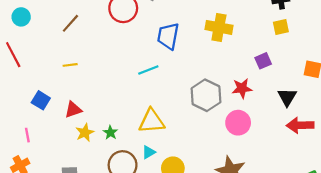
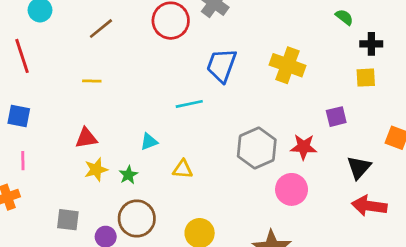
blue square: (41, 100) -> (19, 116), moved, turned -30
yellow triangle: (152, 121) -> (183, 169), size x0.6
cyan triangle: (149, 152) -> (149, 142), moved

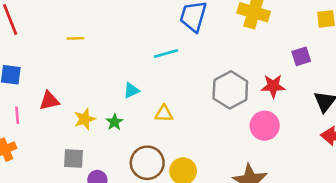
red triangle: (86, 138) -> (49, 101), moved
brown circle: (137, 219) -> (147, 163), moved
gray square: (68, 220) -> (74, 159), moved

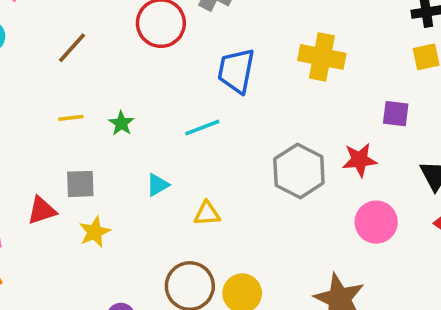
purple square: (301, 56) -> (396, 114), turned 30
green star: (114, 122) -> (121, 123), moved
pink circle: (265, 126) -> (376, 222), moved
gray square: (74, 159) -> (80, 184), moved

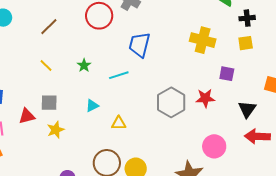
yellow cross: (322, 57) -> (203, 40), moved
yellow line: (71, 118) -> (46, 66), turned 48
green star: (121, 123) -> (84, 65), moved
pink circle: (376, 222) -> (214, 146), moved

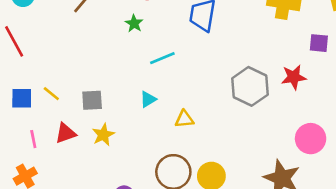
green star: (84, 65) -> (134, 23), moved
yellow line: (46, 66) -> (51, 94), moved
cyan line: (119, 75) -> (162, 58), moved
red triangle: (27, 116) -> (66, 133), moved

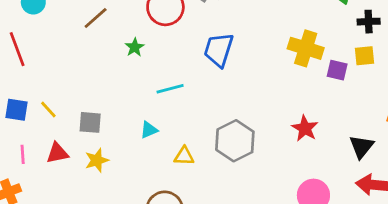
green star: (134, 23) -> (135, 47), moved
purple square: (319, 43) -> (337, 70), moved
red star: (294, 77) -> (305, 128), turned 30
gray hexagon: (250, 86) -> (235, 141), moved

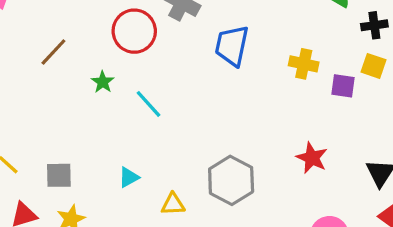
yellow cross: (306, 48) -> (304, 64), size x0.7
blue trapezoid: (219, 50) -> (232, 46), moved
yellow square: (364, 56) -> (374, 66), turned 30
cyan line: (170, 89) -> (149, 104), moved, turned 68

